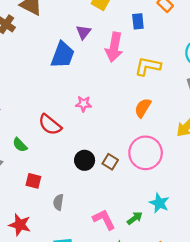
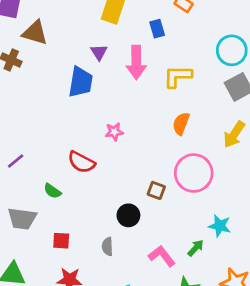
black circle: (85, 160) -> (128, 215), moved
red square: (33, 181) -> (61, 241), moved

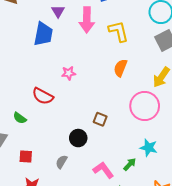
yellow L-shape: (178, 76) -> (119, 31), turned 75
pink circle: (194, 173) -> (145, 106), moved
gray semicircle: (107, 247) -> (61, 162), turned 32

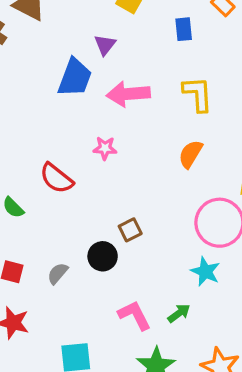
pink arrow: (87, 20) -> (128, 94), moved, turned 75
brown square: (100, 119) -> (130, 230), moved, turned 32
cyan star: (149, 148) -> (205, 271), moved
gray semicircle: (61, 162) -> (58, 273), moved

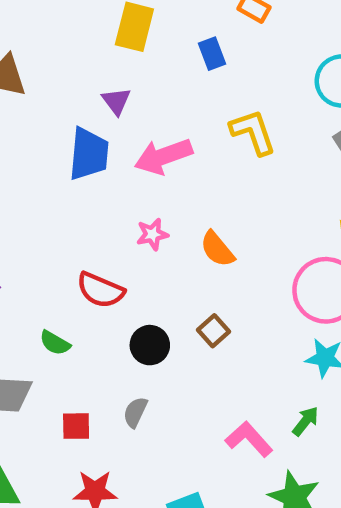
orange semicircle: (191, 154) -> (217, 249), moved, turned -56
black circle: (103, 256) -> (150, 345), moved

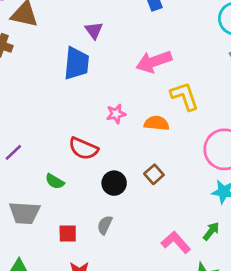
yellow L-shape: (253, 132) -> (184, 96), moved
pink arrow: (163, 156) -> (154, 62), moved
orange semicircle: (217, 249) -> (157, 123), turned 135

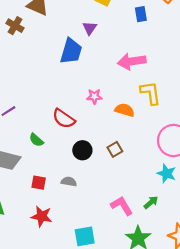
gray semicircle: (105, 225) -> (69, 182), turned 64

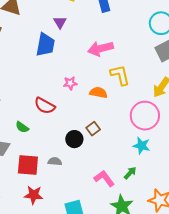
black circle: (82, 150) -> (74, 139), moved
red square: (39, 183) -> (28, 165), size x1.6

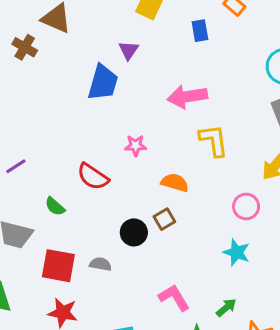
orange semicircle: (98, 93) -> (175, 183), moved
pink circle: (145, 116) -> (246, 206), size x0.6
green arrow: (130, 173) -> (226, 308), moved

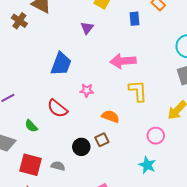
blue trapezoid: (103, 83) -> (61, 64), moved

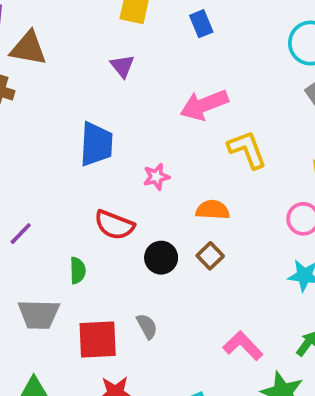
green semicircle: (31, 126) -> (78, 270), turned -120
black circle: (81, 147) -> (161, 258), moved
gray semicircle: (58, 166) -> (147, 326), turned 64

